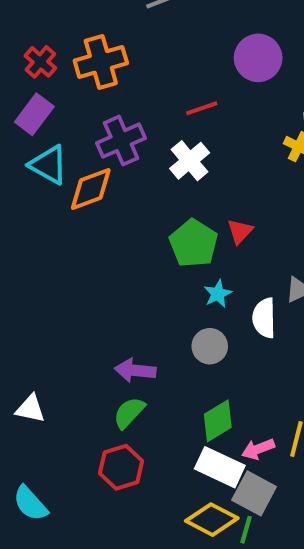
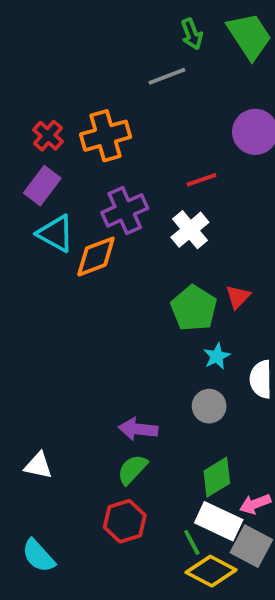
green line: (246, 530) -> (192, 542), moved, turned -44

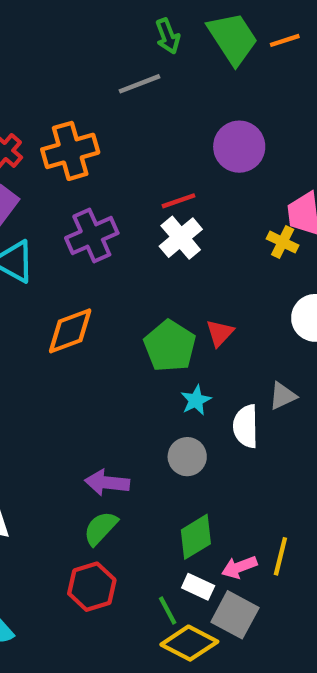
white cross: (190, 230) -> (181, 238), moved
orange diamond: (96, 257) -> (70, 331), moved
white rectangle: (219, 521) -> (198, 587), size x0.6

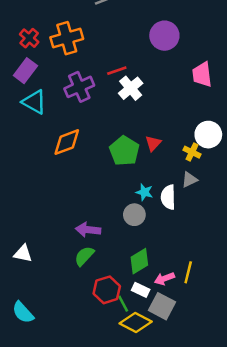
red line: (179, 201) -> (117, 71), moved
yellow cross: (283, 242) -> (192, 152), moved
cyan star: (196, 400) -> (144, 192), moved, turned -30
red hexagon: (92, 587) -> (107, 290), moved

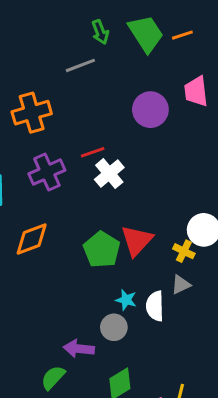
pink trapezoid: (202, 74) -> (196, 91), moved
red triangle: (153, 143) -> (137, 241), size x1.6
purple arrow: (88, 230) -> (79, 349), moved

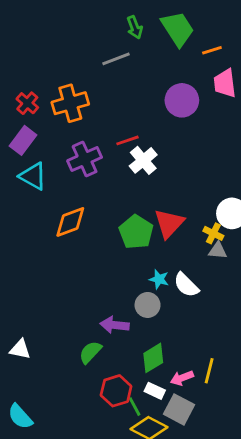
orange line: (182, 35) -> (212, 50), moved
gray triangle: (181, 285) -> (218, 251), moved, turned 30
white semicircle: (155, 306) -> (186, 285), turned -44

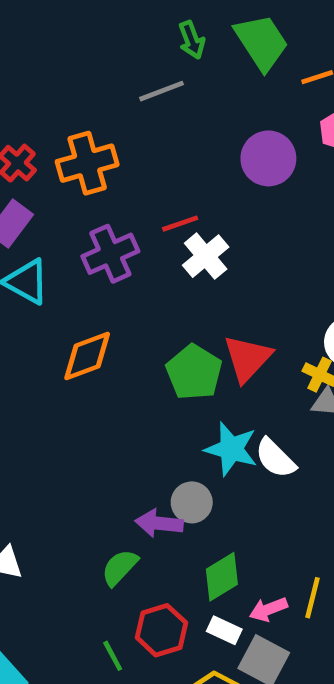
cyan star: (159, 279) -> (231, 449), size x1.6
gray circle: (148, 305) -> (192, 502), moved
green line: (135, 407) -> (113, 656), moved

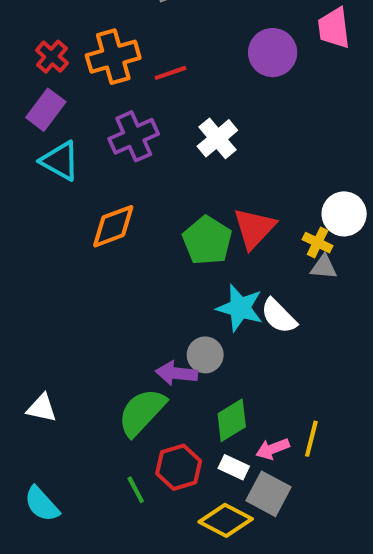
red line: (180, 224) -> (170, 73), moved
green semicircle: (120, 567) -> (142, 412), size x1.5

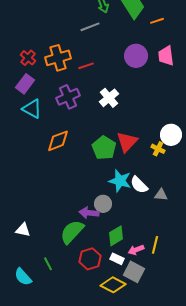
pink trapezoid: (334, 28) -> (166, 56), moved
gray triangle: (324, 267) -> (161, 195), moved
green line: (136, 490) -> (48, 264), moved

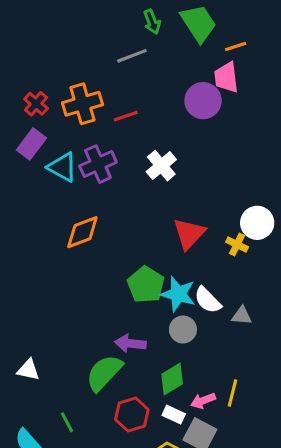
pink trapezoid: (166, 56) -> (226, 77), moved
cyan triangle: (32, 109) -> (62, 167), moved
green pentagon: (104, 148) -> (146, 285), moved
gray circle: (103, 204) -> (183, 330), moved

